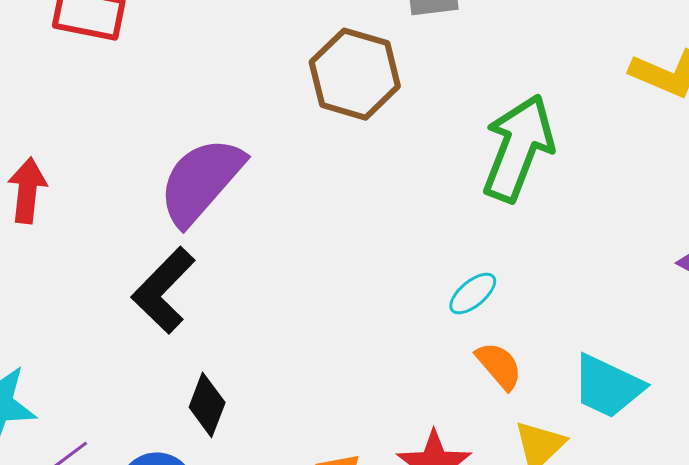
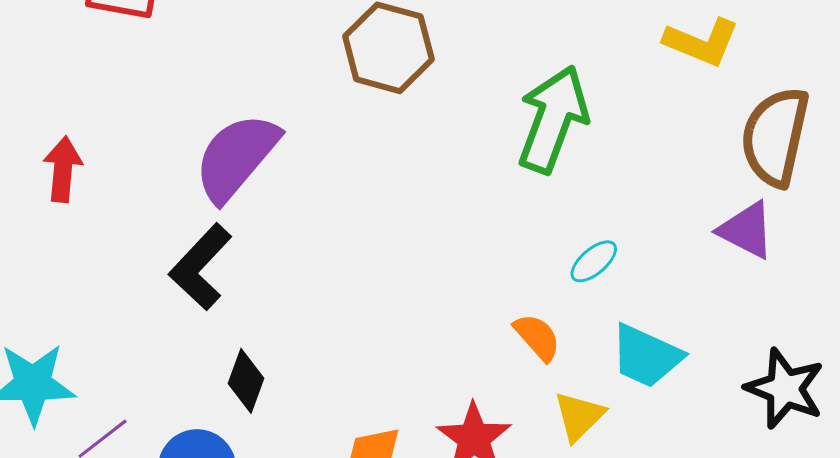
cyan ellipse: (473, 293) -> (594, 261), moved

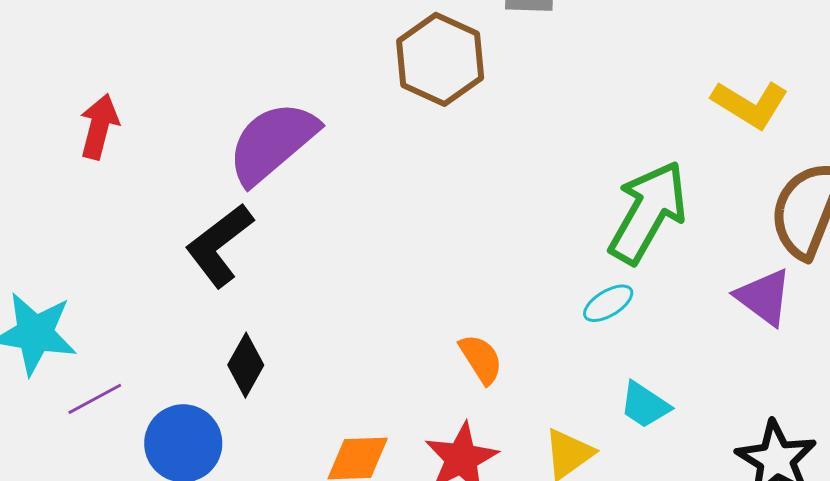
green arrow: (553, 119) -> (648, 212), moved
orange semicircle: (537, 337) -> (481, 359), moved
cyan trapezoid: (646, 356) -> (645, 405), size x0.7

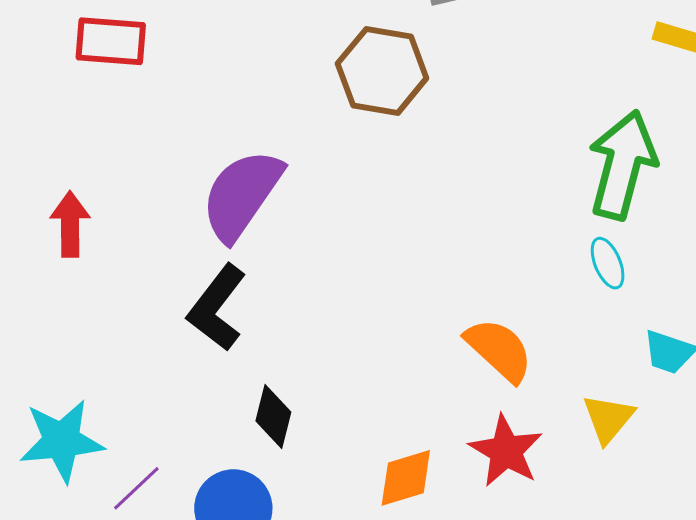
cyan ellipse: (608, 303) -> (608, 263), turned -66
orange semicircle: (481, 359) -> (499, 350), size x1.4

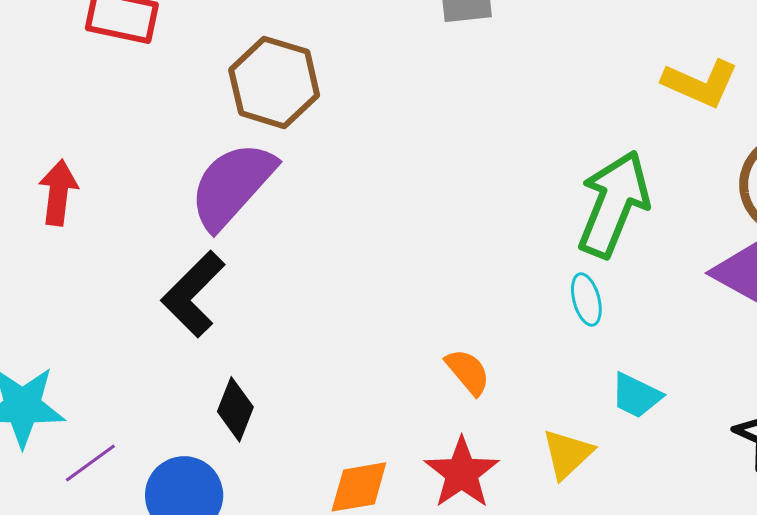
brown hexagon: (382, 71) -> (274, 82), moved
orange semicircle: (499, 350) -> (468, 372), size x0.7

